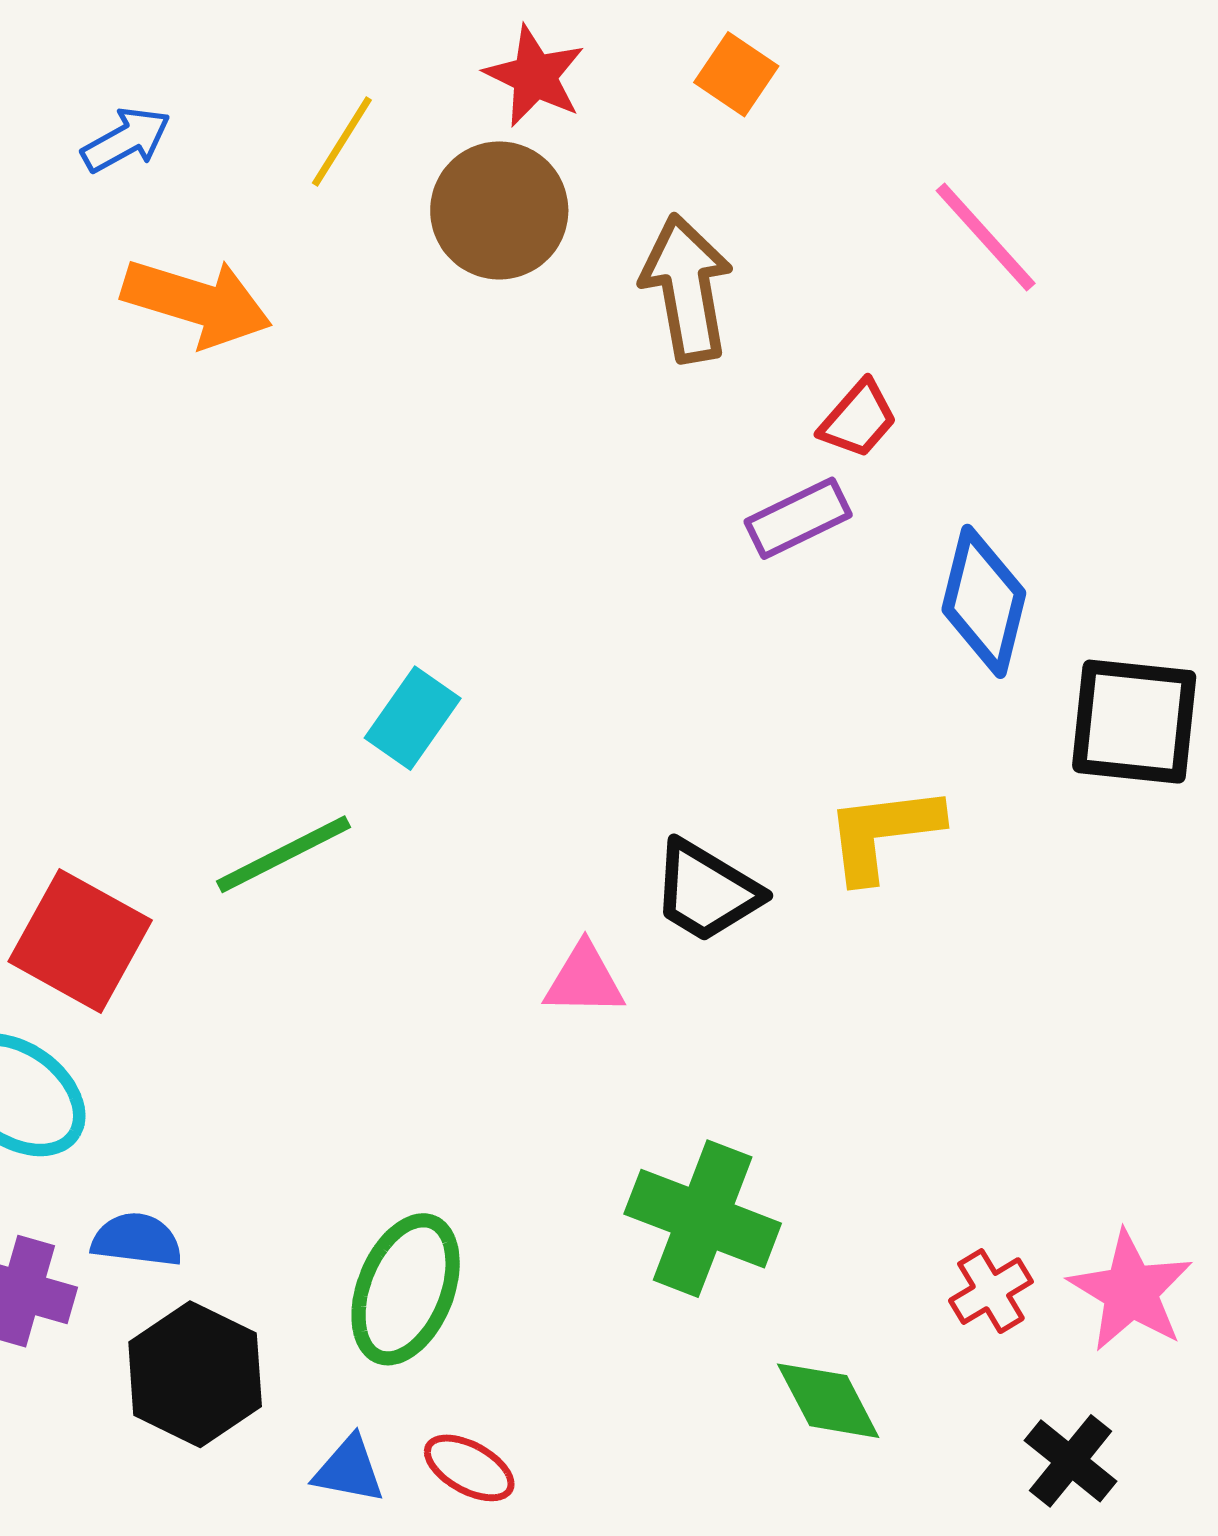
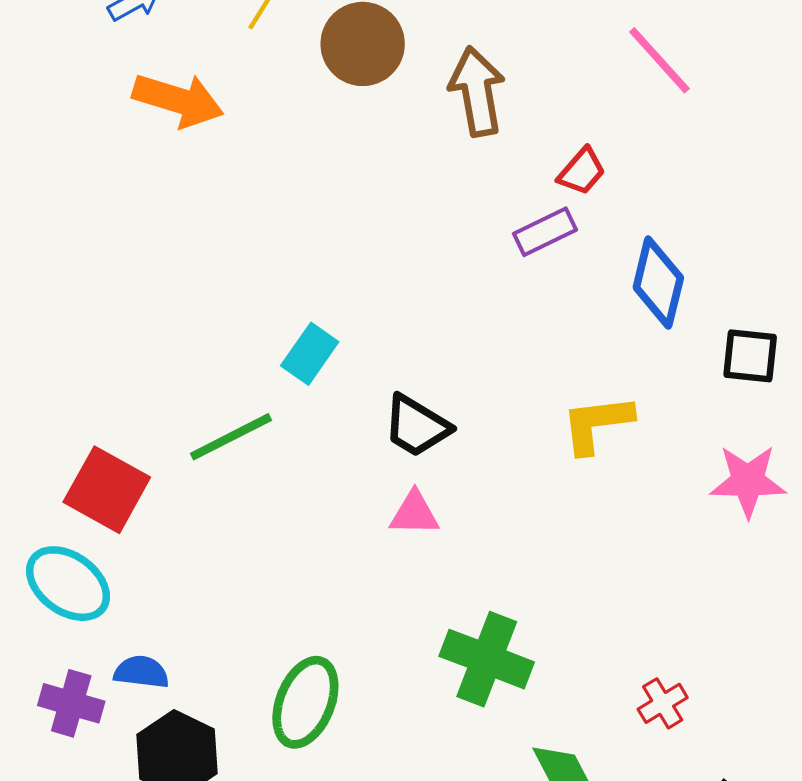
black square: (1134, 722) -> (750, 356), size x0.7
black trapezoid: (706, 891) -> (417, 426), moved
pink star: (1131, 1291) -> (748, 481), moved, turned -30

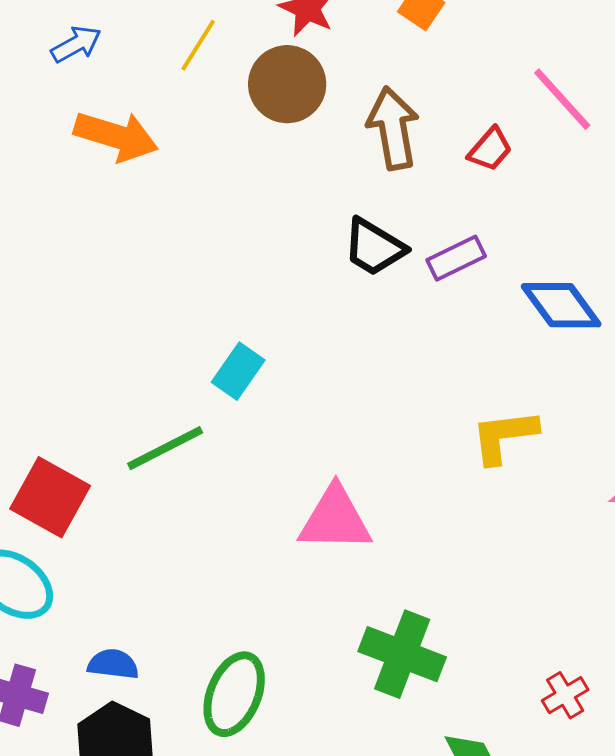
red trapezoid: (582, 171) -> (490, 149), moved
blue diamond: (658, 282) -> (561, 305), turned -50
black trapezoid: (417, 426) -> (374, 247), moved
pink triangle: (414, 513) -> (335, 519), size x1.6
blue semicircle: (141, 672) -> (113, 664), moved

